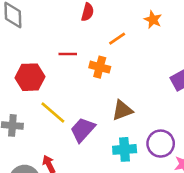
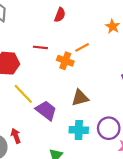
orange line: (117, 39) -> (82, 47), moved
purple trapezoid: (83, 130) -> (46, 110), turned 80

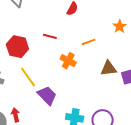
orange cross: (65, 61) -> (68, 61), moved
brown triangle: (80, 98) -> (109, 68), moved

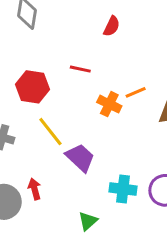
orange line: (89, 42) -> (136, 92), moved

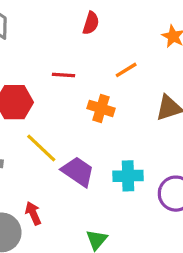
orange line: (136, 92) -> (126, 70), moved
cyan cross: (123, 189) -> (128, 176), moved

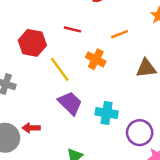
yellow line: (41, 148) -> (60, 69), moved
red arrow: (33, 213) -> (31, 128), turned -77

